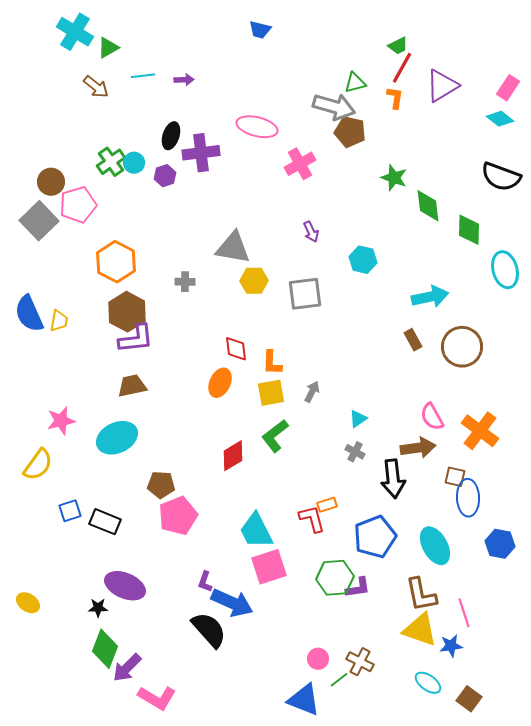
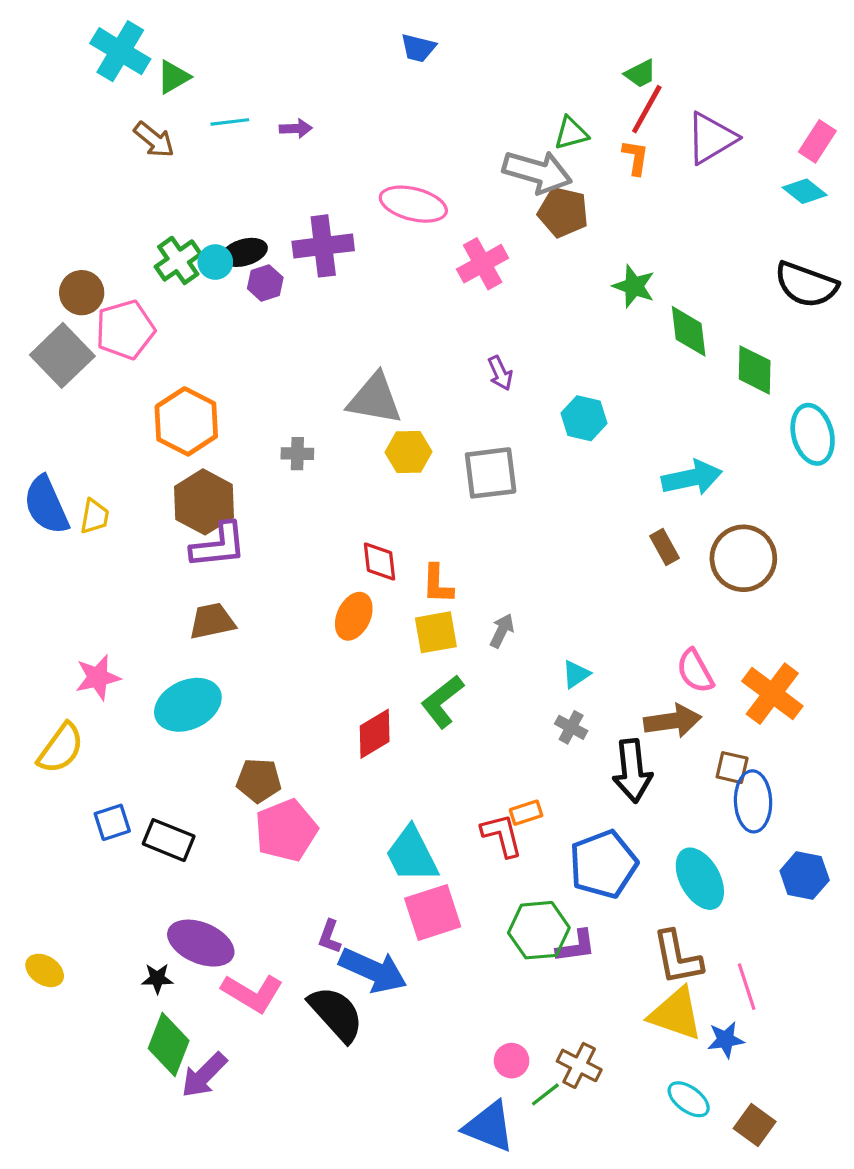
black ellipse: (171, 136) -> (244, 252), moved, turned 56
pink L-shape: (157, 698) -> (252, 993), moved

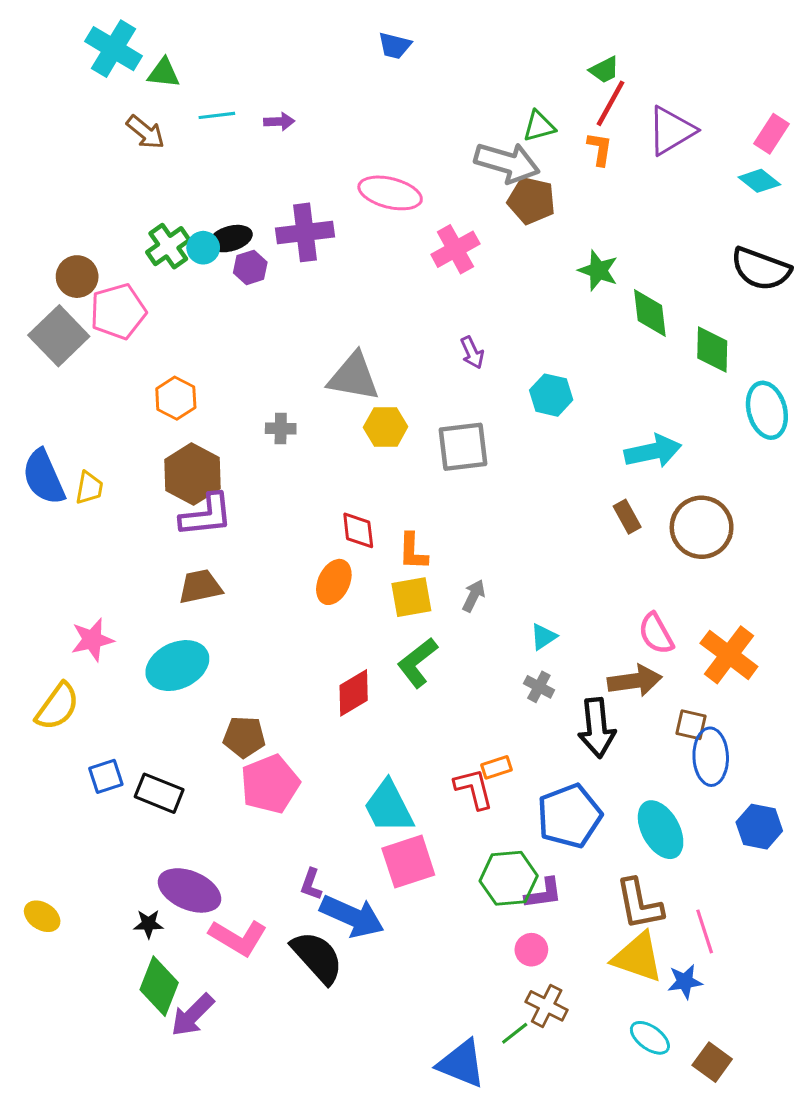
green triangle: (173, 77) -> (164, 73), turned 36
orange hexagon: (186, 421) -> (176, 398), size x0.7
pink circle: (512, 1061) -> (531, 950), moved

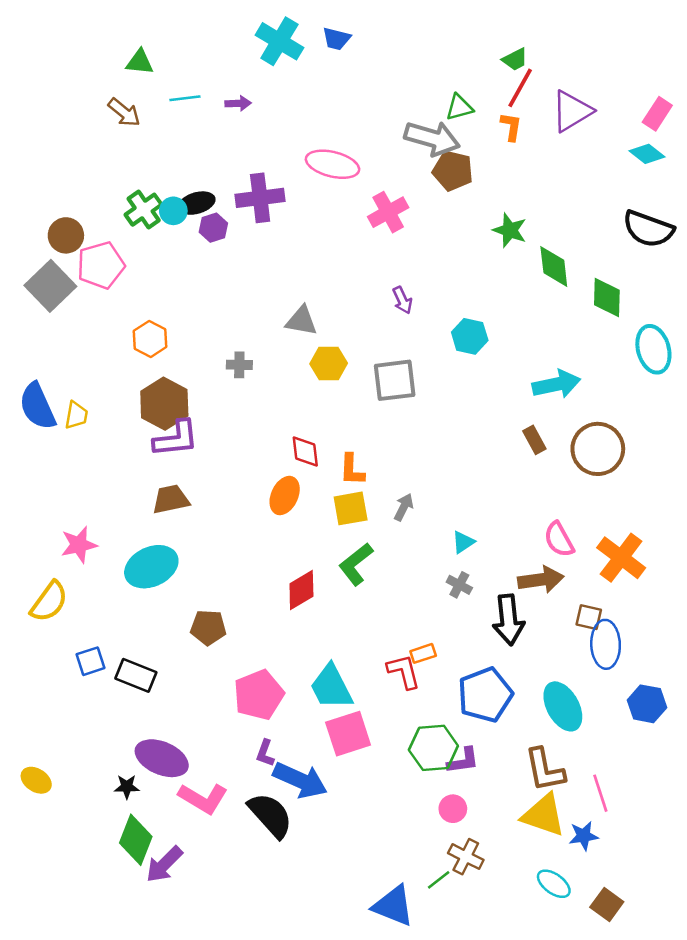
cyan cross: (114, 49) -> (279, 41), moved
gray triangle: (354, 377) -> (301, 321), size x0.7
pink pentagon: (270, 784) -> (259, 695), moved

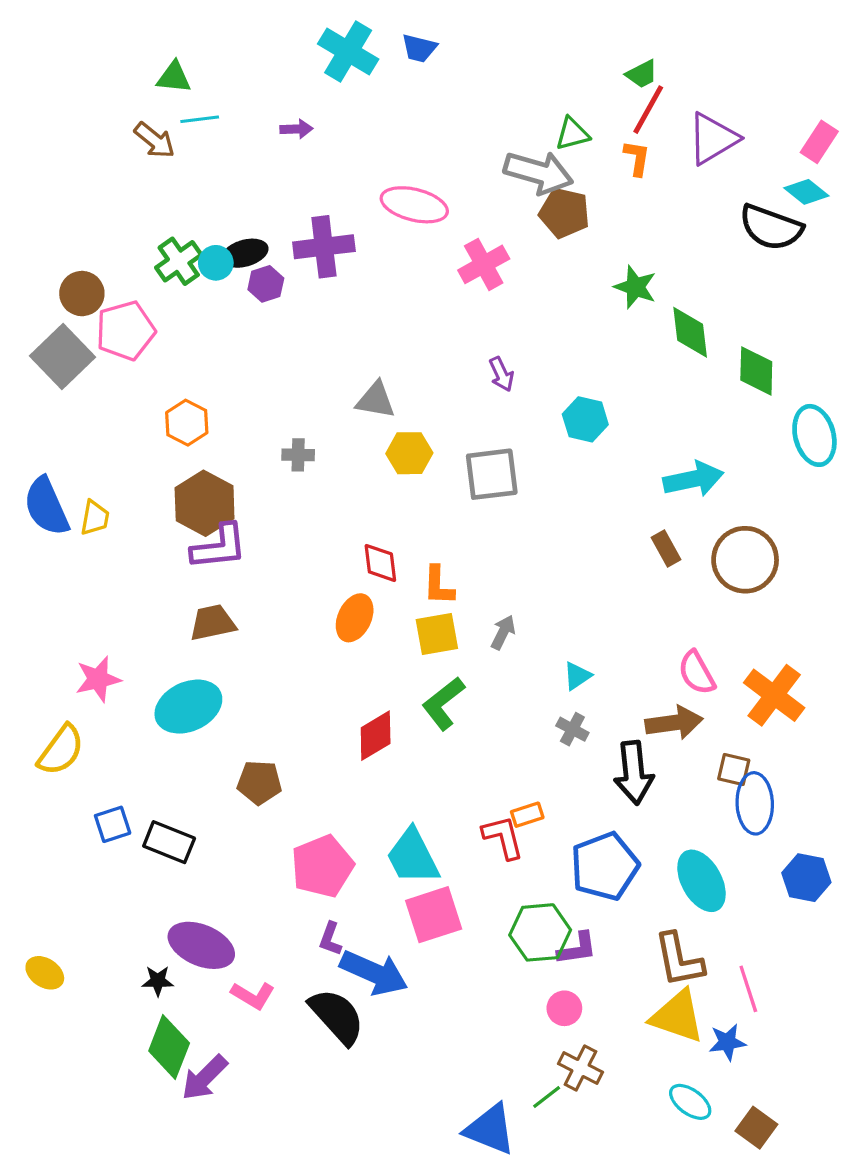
cyan line: (185, 98) -> (200, 119), moved
black semicircle: (648, 229) -> (771, 227), moved
pink L-shape: (203, 798) -> (253, 995), size x0.7

